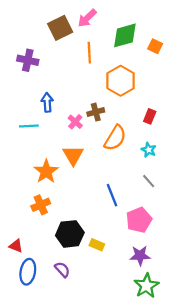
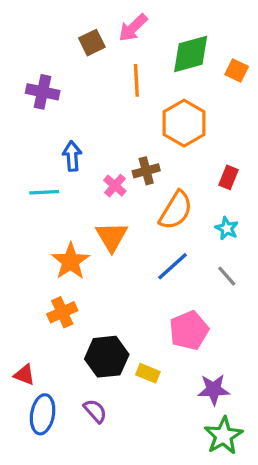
brown square: (60, 28) -> (92, 43), size x0.7
blue line: (112, 195) -> (172, 266), moved, turned 70
pink pentagon: (139, 220) -> (189, 330), moved

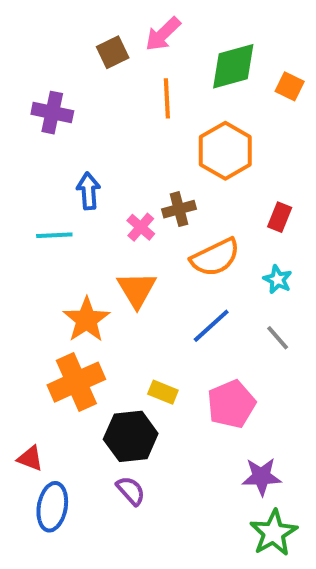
orange semicircle: (176, 210) -> (215, 257), turned 33
orange cross: (62, 312) -> (76, 382), size x1.5
yellow rectangle: (148, 373) -> (163, 392), moved
purple semicircle: (95, 411) -> (131, 491), moved

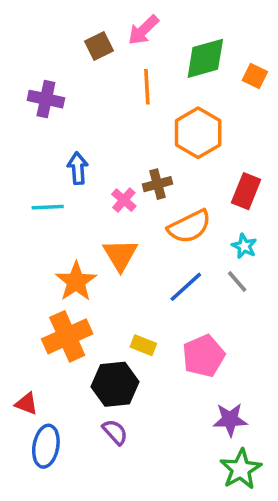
red rectangle: (280, 217) -> (246, 191), size x1.4
gray line: (278, 338) -> (237, 281), moved

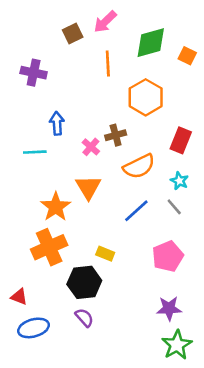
pink pentagon: (204, 356) -> (168, 256), moved
blue ellipse: (46, 446) -> (34, 328), turned 64

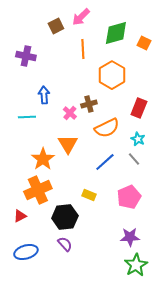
yellow rectangle: (105, 254) -> (89, 195), moved
red triangle: (19, 297) -> (20, 216), moved, turned -48

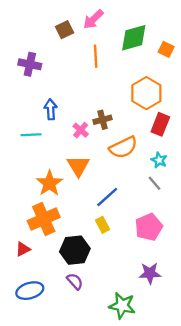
orange hexagon: (112, 75) -> (146, 93), moved
blue line: (105, 162) -> (107, 197), moved
yellow rectangle: (89, 195) -> (103, 225), turned 40
green star: (136, 265) -> (122, 306), moved, turned -30

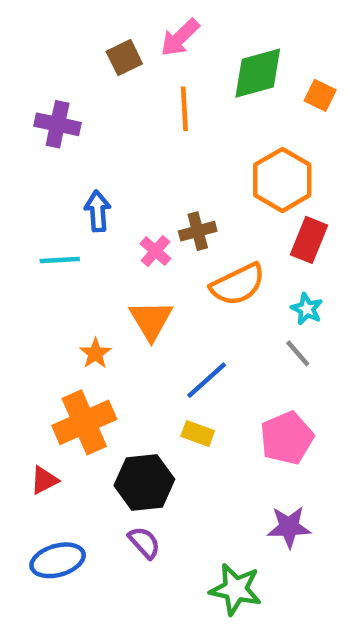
orange star: (49, 183) -> (95, 353), size x0.6
yellow rectangle: (103, 225) -> (198, 434), turned -42

